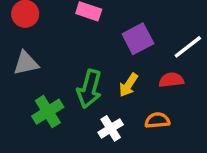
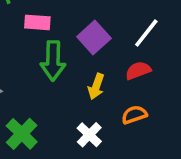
green arrow: (89, 89) -> (53, 61), moved

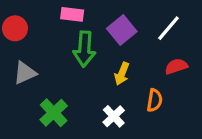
red semicircle: (138, 70) -> (176, 66), moved
orange semicircle: (134, 115) -> (155, 100), turned 115

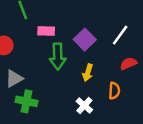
green cross: (54, 113) -> (26, 101), moved, turned -30

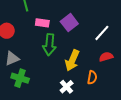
purple square: (85, 40) -> (69, 23), moved
yellow arrow: (88, 73) -> (72, 60), size x1.5

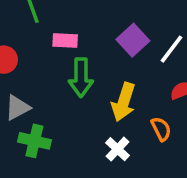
purple square: (69, 23) -> (133, 40), moved
orange semicircle: (92, 77) -> (161, 129), turned -32

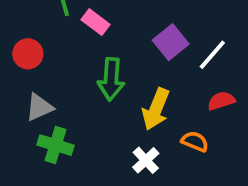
pink rectangle: (65, 40) -> (96, 22), moved, turned 30
orange semicircle: (161, 129) -> (195, 141), turned -45

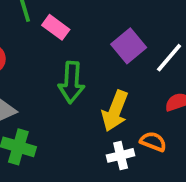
white cross: (146, 160) -> (121, 155), moved, turned 30

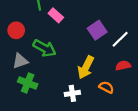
green arrow: (71, 82) -> (44, 48), moved, turned -70
white cross: (121, 155) -> (72, 93), moved

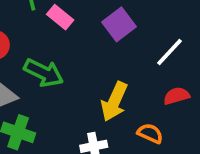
purple square: (97, 30) -> (119, 24), moved

